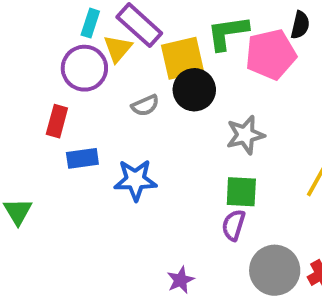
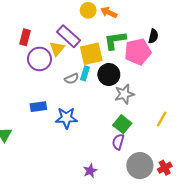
cyan rectangle: (90, 23) -> (85, 73), moved
black circle: (194, 90) -> (109, 74), moved
red rectangle: (57, 121) -> (25, 37), moved
green square: (241, 192) -> (122, 124), turned 36

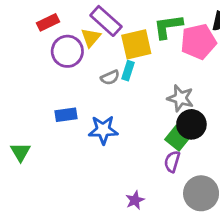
red rectangle: (25, 37) -> (48, 22), turned 49
black circle: (109, 74) -> (191, 124), moved
gray star: (124, 94) -> (180, 98), turned 30

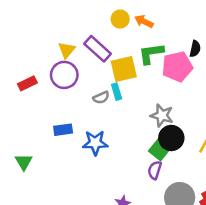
red rectangle: (48, 22) -> (27, 83), moved
yellow triangle: (91, 38) -> (67, 50), moved
cyan rectangle: (128, 71) -> (117, 92), turned -35

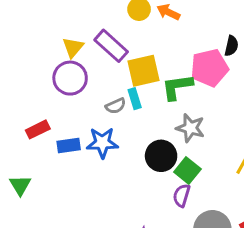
green L-shape: (151, 54) -> (177, 87), moved
red rectangle: (27, 83) -> (38, 129), moved
black circle: (171, 138) -> (161, 156), moved
blue star: (95, 143) -> (102, 143), moved

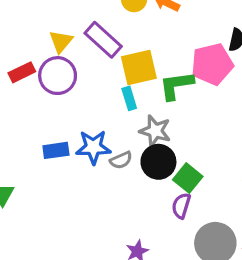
gray semicircle: (116, 106) -> (121, 160), moved
gray star: (190, 128) -> (155, 131), moved
red rectangle: (38, 129) -> (22, 72), moved

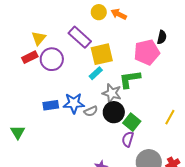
yellow triangle: (61, 41) -> (39, 38), moved
green L-shape: (176, 85) -> (130, 79), moved
cyan rectangle: (129, 98) -> (96, 73), turned 64

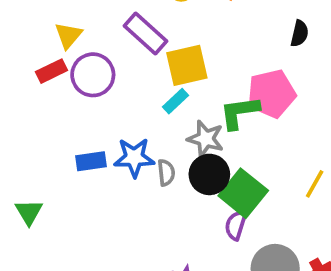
pink pentagon: (147, 52) -> (271, 94), moved
gray semicircle: (91, 111) -> (166, 173), turned -72
green square: (132, 122) -> (243, 193), size x1.4

